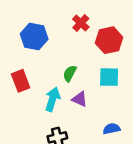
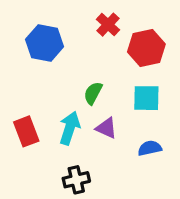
red rectangle: (21, 81) -> (26, 131), moved
blue semicircle: (112, 129) -> (150, 148), moved

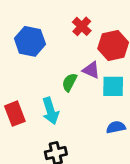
cyan arrow: (70, 128) -> (50, 111), turned 145
purple triangle: (106, 128) -> (91, 70), moved

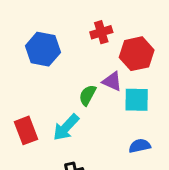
red cross: (82, 26) -> (101, 32), turned 30
cyan arrow: (50, 111) -> (66, 127), turned 60

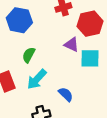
green semicircle: (87, 95) -> (29, 55), moved
blue semicircle: (140, 146) -> (66, 94), moved, turned 56

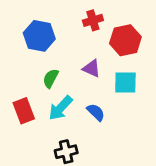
purple triangle: (71, 45) -> (92, 68), moved
blue semicircle: (66, 94) -> (96, 112), moved

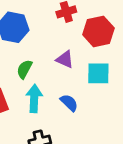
cyan arrow: (61, 108) -> (34, 99), turned 140

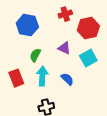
cyan square: (98, 73) -> (88, 58), turned -30

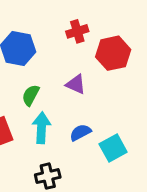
cyan square: (88, 58) -> (113, 148), moved
blue semicircle: (67, 79) -> (80, 132), turned -72

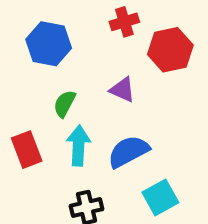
blue semicircle: (80, 132) -> (128, 152), size x1.5
cyan square: (113, 148) -> (160, 197), moved

